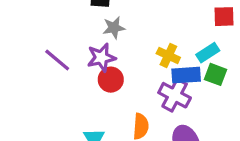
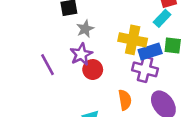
cyan rectangle: (208, 53) -> (162, 18), moved
yellow cross: (168, 55) -> (133, 40), size x1.5
purple line: (57, 60) -> (47, 65), turned 35

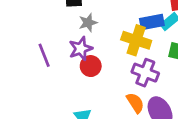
blue rectangle: (150, 52) -> (152, 22), moved
orange semicircle: (125, 100) -> (135, 103), moved, turned -30

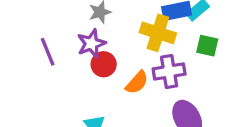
purple cross: (145, 73) -> (169, 72), turned -30
orange semicircle: (135, 103) -> (137, 83), moved, turned 75

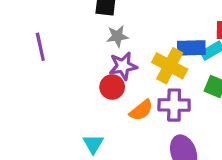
purple star: (91, 44) -> (123, 66), moved
purple line: (48, 52) -> (40, 47), moved

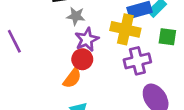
gray star: (117, 36) -> (76, 16), turned 30
orange semicircle: (141, 110) -> (72, 78), moved

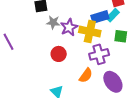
purple star: (87, 39) -> (69, 27), moved
orange semicircle: (72, 78) -> (86, 75), moved

